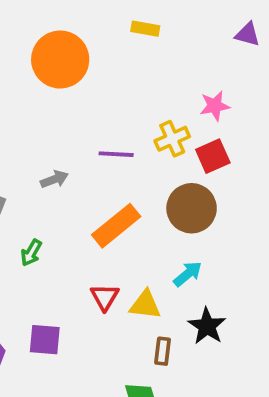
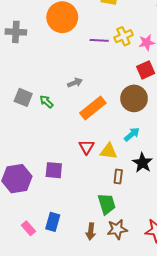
yellow cross: (172, 139) -> (123, 36), moved
purple line: (116, 154) -> (99, 40), moved
gray arrow: (54, 179) -> (75, 83), moved
green arrow: (31, 253) -> (46, 102), moved, turned 104

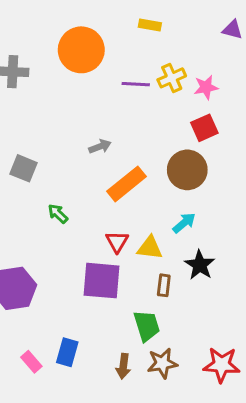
green arrow: (46, 102) -> (58, 214), moved
purple square: (54, 170) -> (102, 281), moved, size x1.5

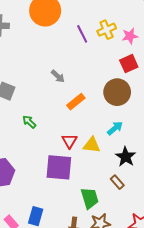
purple line: (136, 84) -> (82, 34), turned 60
gray arrow: (100, 147) -> (58, 76), turned 64
orange rectangle: (126, 184) -> (76, 102), size x0.7
brown rectangle: (164, 285) -> (117, 182), moved, turned -48

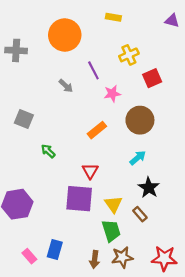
purple line: (82, 34) -> (93, 70), moved
pink star: (130, 36) -> (112, 94), moved
red square: (129, 64) -> (152, 78), moved
gray arrow: (58, 76) -> (66, 86), moved
yellow triangle: (92, 145) -> (113, 204), moved, turned 48

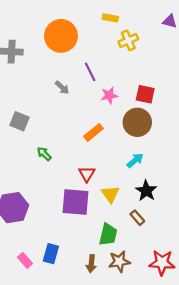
yellow cross: (129, 55) -> (128, 40), moved
red square: (152, 78) -> (145, 94), moved, turned 36
yellow triangle: (113, 204) -> (110, 194), moved
green trapezoid: (111, 231) -> (108, 235), turned 30

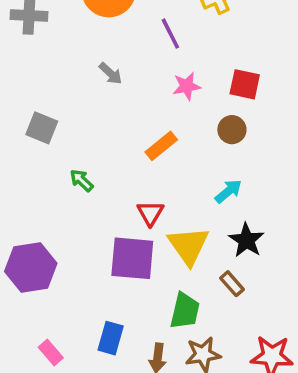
purple line: (90, 72) -> (170, 34), moved
brown circle: (137, 122) -> (232, 130), size x0.6
yellow triangle: (110, 194) -> (188, 246), size x1.4
blue rectangle: (51, 254) -> (111, 338), moved

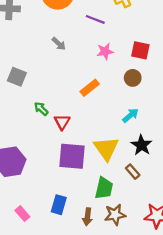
purple line: (170, 34) -> (95, 19), turned -42
red triangle: (150, 213) -> (62, 122), moved

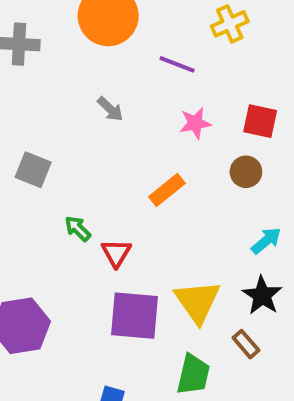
cyan arrow: (130, 115) -> (266, 241), moved

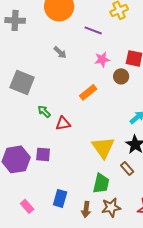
gray square: (33, 170) -> (22, 82), size x1.4
brown circle: (246, 172) -> (121, 76), moved
red triangle: (116, 253) -> (63, 123), turned 49
purple square: (134, 316) -> (43, 154), moved, size x0.6

